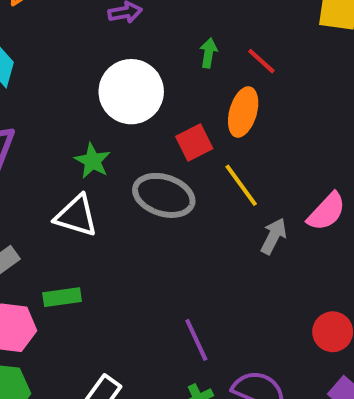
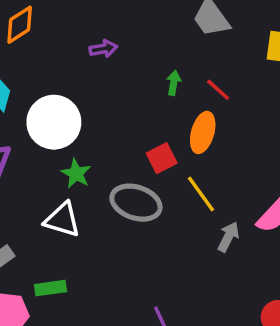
white circle: (131, 92) -> (54, 122), moved

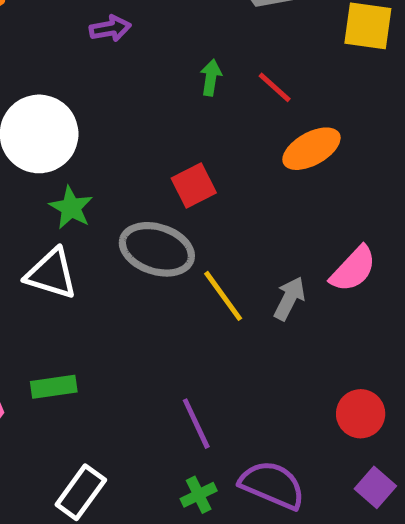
orange ellipse: (203, 132) -> (311, 149), moved, turned 45
yellow line: (201, 194) -> (223, 296), moved
green rectangle: (50, 288) -> (54, 387), moved

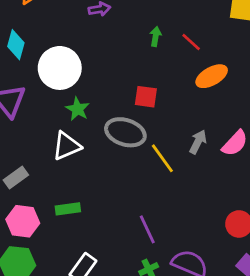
red square: (194, 185) -> (146, 97), turned 35
white triangle: (51, 274) -> (67, 146), turned -40
gray arrow: (289, 298) -> (198, 142), moved

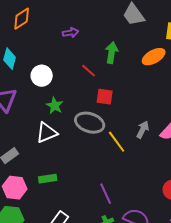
green arrow: (155, 36) -> (112, 53), size x1.5
red line: (191, 42) -> (89, 71), moved
white circle: (60, 68) -> (42, 76), size x0.7
orange ellipse: (212, 76) -> (154, 57), moved

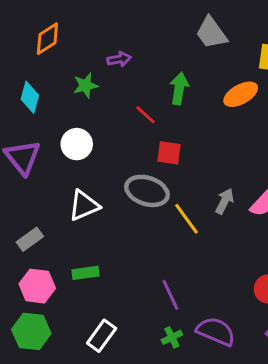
white circle: (42, 76) -> (77, 144), moved
green star: (55, 106) -> (86, 86), moved, turned 30

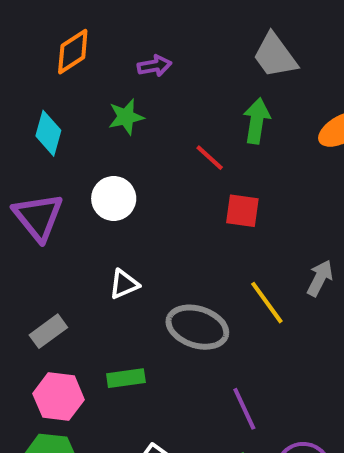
gray trapezoid: (211, 33) -> (275, 56), moved
purple arrow: (119, 59) -> (155, 66), moved
gray ellipse: (147, 191) -> (197, 327), moved
white triangle: (84, 206) -> (124, 284), size x0.7

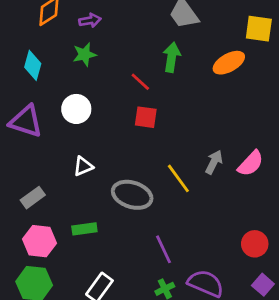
purple arrow: (155, 66) -> (90, 20), moved
red square: (242, 211) -> (146, 117), moved
purple triangle: (38, 217) -> (26, 121), turned -33

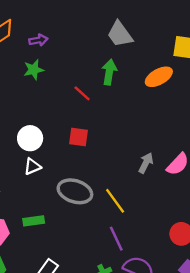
white circle: (76, 109) -> (30, 138), moved
red square: (146, 117) -> (78, 137), moved
yellow line: (178, 178) -> (115, 201), moved
purple line: (163, 249) -> (116, 239), moved

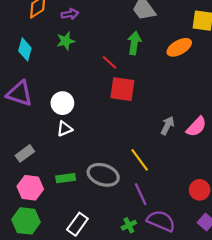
red square: (78, 137) -> (122, 89), moved, size x1.4
gray ellipse: (75, 191) -> (103, 175), moved

